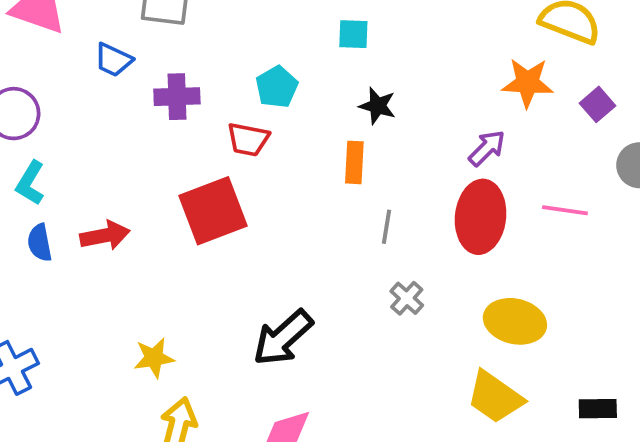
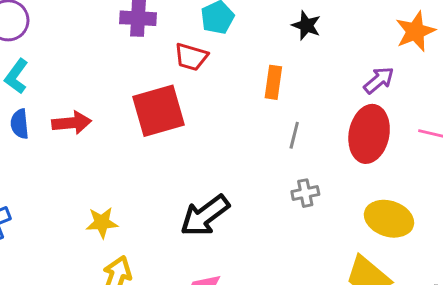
orange star: (528, 83) -> (415, 31), turned -30
black star: (377, 106) -> (306, 25), moved
gray cross: (407, 298) -> (305, 193), turned 32

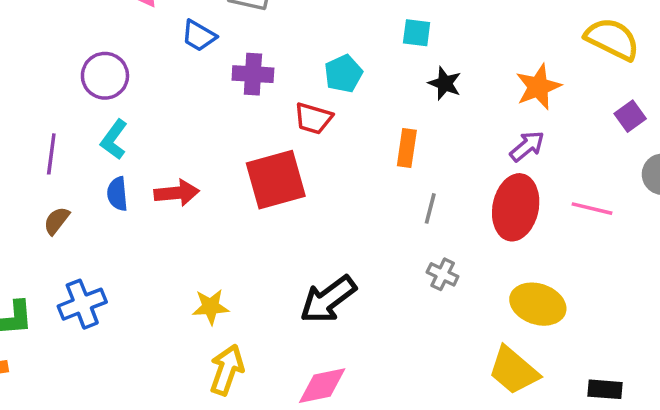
orange star: (415, 31) -> (538, 87), moved
gray cross: (305, 193) -> (443, 274), turned 36

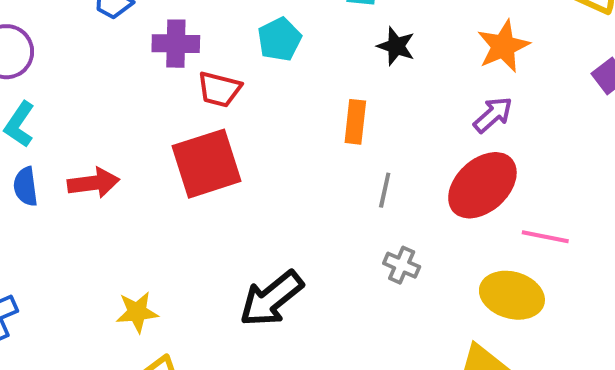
red trapezoid: (313, 118) -> (219, 89), moved
red ellipse: (516, 207) -> (482, 185), turned 38
pink line: (592, 209) -> (545, 237), moved

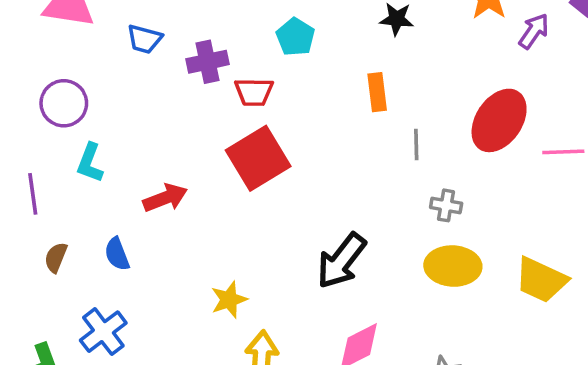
purple arrow: (493, 115) -> (534, 31), moved
blue semicircle: (26, 187) -> (117, 254), moved
yellow ellipse: (512, 295) -> (453, 266), moved

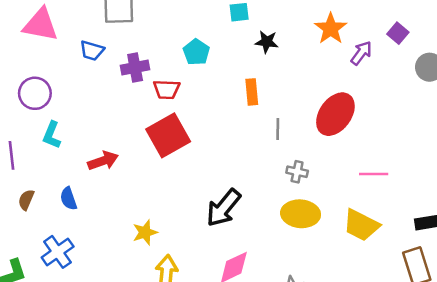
pink line: (563, 152) -> (374, 174), moved

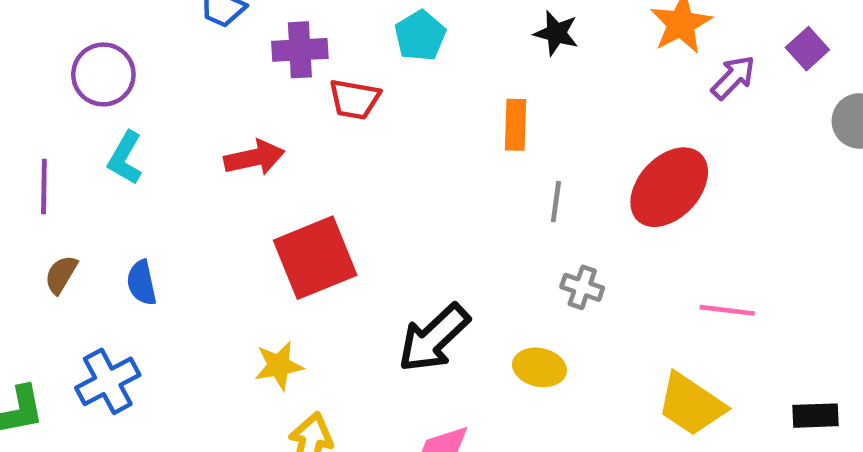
red square: (168, 135) -> (315, 258), moved
red arrow: (103, 161) -> (254, 158), moved
yellow ellipse: (301, 214) -> (539, 367), moved, size x0.7

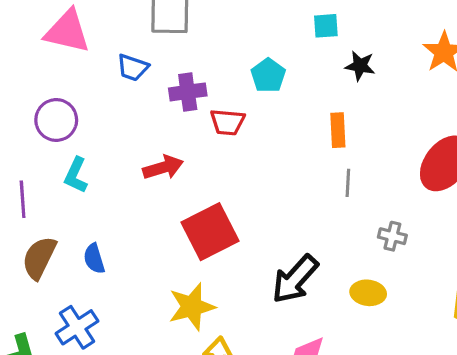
gray line: (556, 202) -> (348, 183), moved
brown semicircle: (61, 275) -> (39, 258), size x1.6
yellow star: (279, 366) -> (192, 307), size x1.4

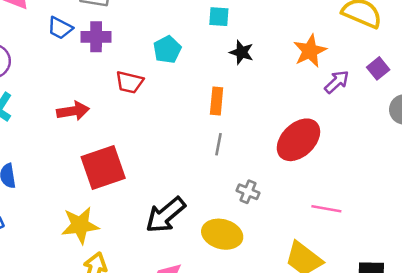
purple cross: (188, 92) -> (96, 37), moved
yellow ellipse: (368, 293) -> (222, 234), size x1.4

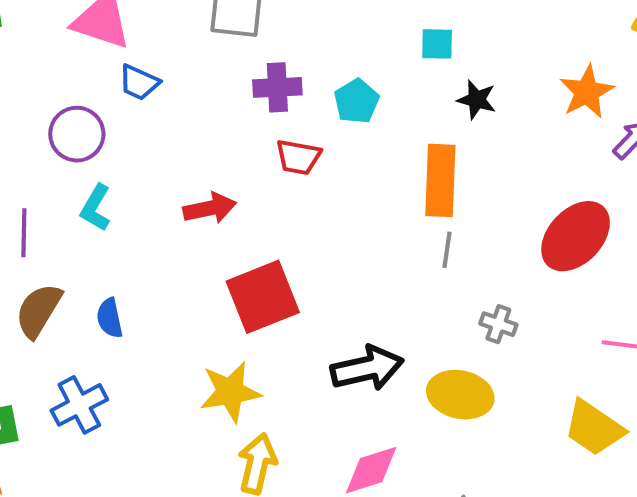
blue trapezoid: (60, 28) -> (139, 82), moved
purple cross: (96, 37) -> (277, 87), moved
orange rectangle: (217, 101) -> (440, 180), size x1.6
black arrow: (165, 215) -> (367, 368), turned -150

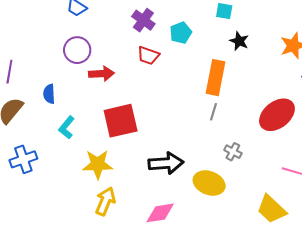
purple cross: (277, 87) -> (143, 20), turned 30
purple circle: (77, 134) -> (77, 50), moved
cyan L-shape: (96, 208) -> (67, 127), moved
blue semicircle: (110, 318) -> (49, 94), moved

